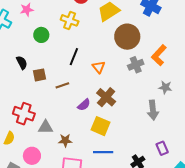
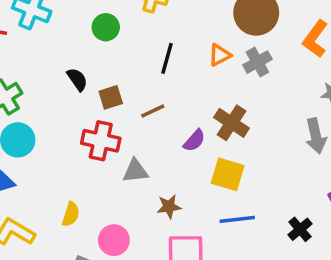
gray cross: (136, 65) -> (257, 62), moved
orange triangle: (99, 67) -> (220, 55), moved, turned 48
red cross: (24, 114) -> (101, 141), moved
gray triangle: (46, 127) -> (135, 171), moved

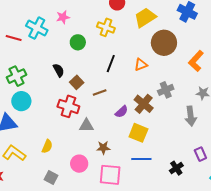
gray cross: (257, 62) -> (166, 90), moved
brown square: (111, 97) -> (77, 82), turned -32
pink circle: (114, 240) -> (79, 164), moved

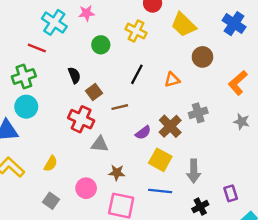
yellow trapezoid: (145, 18) -> (184, 25), turned -110
red line: (14, 38) -> (37, 48), moved
brown circle: (164, 43) -> (202, 57), size x0.7
gray arrow: (191, 116) -> (194, 171), moved

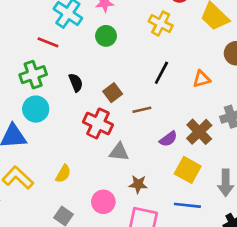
green circle: (101, 45) -> (106, 36), moved
black semicircle: (74, 75) -> (76, 83), moved

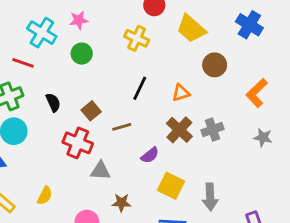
brown cross: (199, 132) -> (179, 130), moved

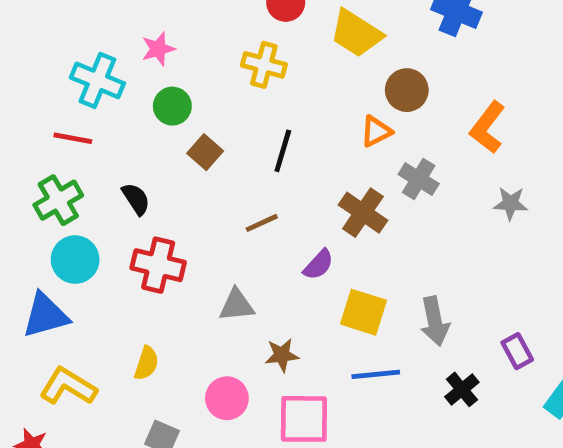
orange triangle: (181, 93) -> (376, 131), moved
brown square: (91, 111) -> (205, 152), moved
gray cross: (213, 130) -> (419, 179), moved, turned -30
red cross: (78, 143) -> (158, 265), moved

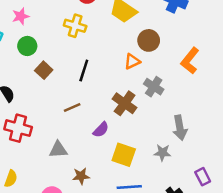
gray star: (510, 203) -> (162, 153), moved
gray arrow: (435, 321) -> (180, 128), moved

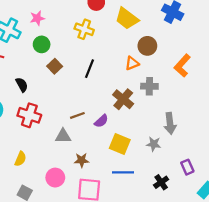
gray cross: (154, 87) -> (149, 86), turned -35
brown line: (72, 107) -> (77, 115), moved

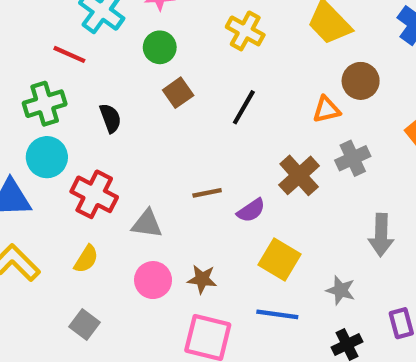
gray cross: (149, 86) -> (353, 158), turned -35
red cross: (29, 115) -> (94, 194), moved
gray triangle: (63, 136) -> (147, 224), moved
gray star: (154, 144) -> (341, 290), moved
pink circle: (55, 178) -> (153, 280), moved

